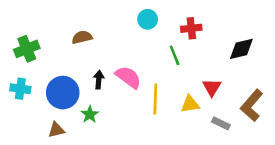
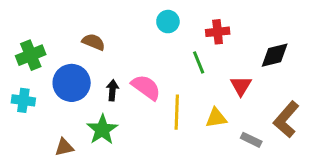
brown semicircle: (82, 37) -> (93, 42), turned 36
red triangle: (212, 87) -> (241, 86), moved
blue circle: (63, 93) -> (72, 83), moved
green star: (90, 114) -> (102, 130), size x1.5

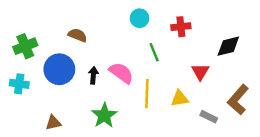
green line: (199, 62) -> (154, 52), moved
green star: (102, 130) -> (104, 115), moved

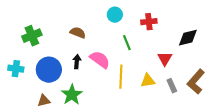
brown semicircle: (78, 35) -> (78, 33), moved
green cross: (25, 46) -> (32, 36), moved
blue circle: (59, 69) -> (49, 70), moved
green star: (104, 115) -> (72, 95), moved
gray rectangle: (209, 117) -> (172, 86), moved, turned 40

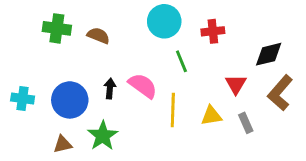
cyan circle: (115, 15) -> (164, 21), size x1.5
brown semicircle: (78, 33) -> (98, 36), moved
green cross: (32, 36) -> (57, 28), moved, turned 30
brown L-shape: (196, 82) -> (280, 93), moved

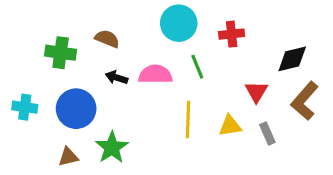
green cross: (57, 28) -> (61, 53), moved
pink semicircle: (143, 86) -> (155, 74), moved, turned -36
black arrow: (110, 89) -> (117, 78), moved, turned -78

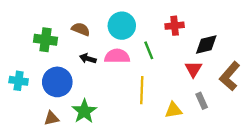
cyan circle: (179, 23) -> (122, 26), moved
black diamond: (292, 59) -> (206, 44), moved
yellow triangle: (230, 126) -> (173, 110), moved

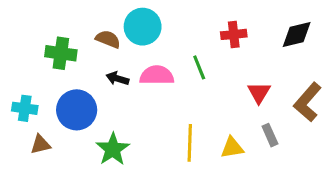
cyan circle: (122, 26) -> (143, 27), moved
black diamond: (206, 44) -> (297, 34), moved
yellow line: (142, 90) -> (190, 143), moved
brown triangle: (51, 118) -> (40, 144), moved

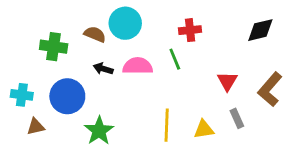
red cross: (234, 34) -> (190, 30), moved

